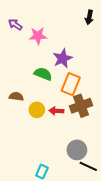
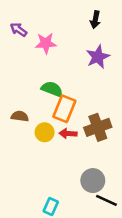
black arrow: (89, 17) -> (95, 20), moved
purple star: (63, 58) -> (98, 57), moved
orange rectangle: (71, 84) -> (64, 109), moved

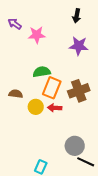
purple star: (98, 57) -> (79, 46), turned 30
green semicircle: (52, 89) -> (42, 72), turned -30
brown cross: (98, 127) -> (79, 91), moved

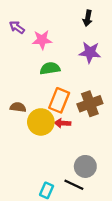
green semicircle: (42, 72) -> (50, 68), moved
yellow circle: (36, 107) -> (41, 122), size x1.5
black line: (86, 162) -> (74, 185), moved

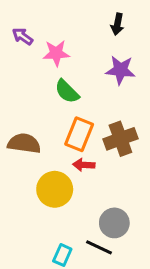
green semicircle: (50, 68) -> (67, 91), turned -126
brown semicircle: (18, 107) -> (24, 143), size x1.5
yellow circle: (41, 122) -> (55, 189), moved

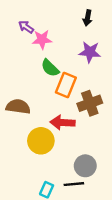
purple arrow: (23, 36) -> (26, 27), moved
orange rectangle: (79, 134) -> (66, 85), moved
red arrow: (84, 165) -> (62, 123), size x1.5
black line: (99, 247) -> (74, 184), turned -30

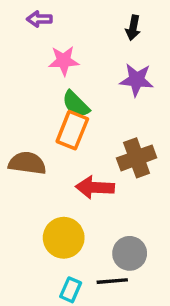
purple arrow: (26, 27) -> (39, 19), moved, turned -35
orange rectangle: (66, 85) -> (72, 130), moved
yellow circle: (41, 141) -> (64, 238), moved

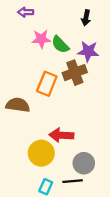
green semicircle: (76, 104) -> (60, 45), moved
brown cross: (137, 158) -> (75, 73), moved
red arrow: (95, 187) -> (61, 135), moved

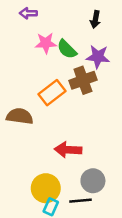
orange rectangle: (47, 84) -> (52, 93), turned 30
yellow circle: (41, 153) -> (46, 188), moved

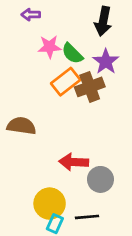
black arrow: (95, 19) -> (103, 21), size x1.5
purple star: (98, 57) -> (106, 61), turned 30
orange rectangle: (52, 93) -> (66, 82), moved
gray circle: (93, 181) -> (100, 179), moved

